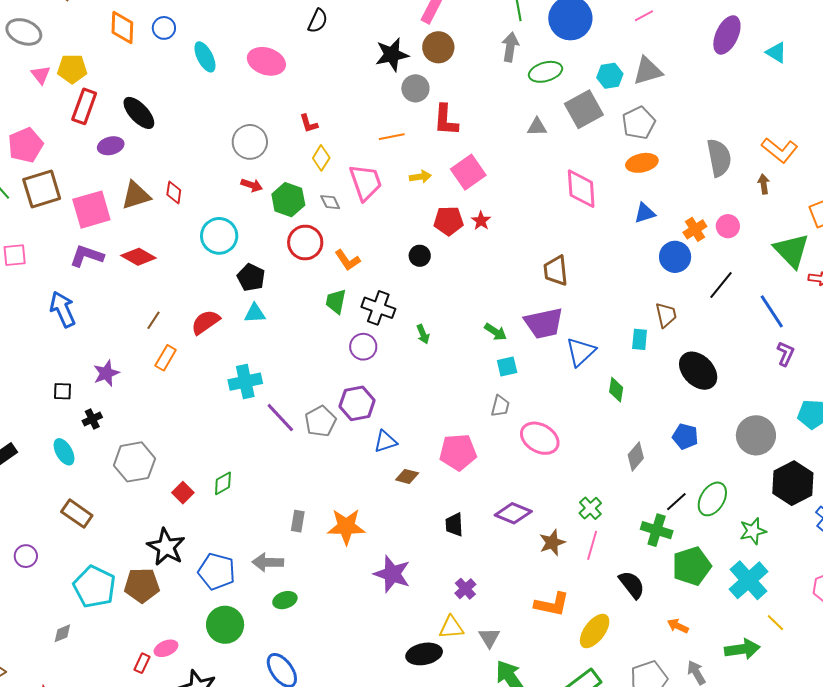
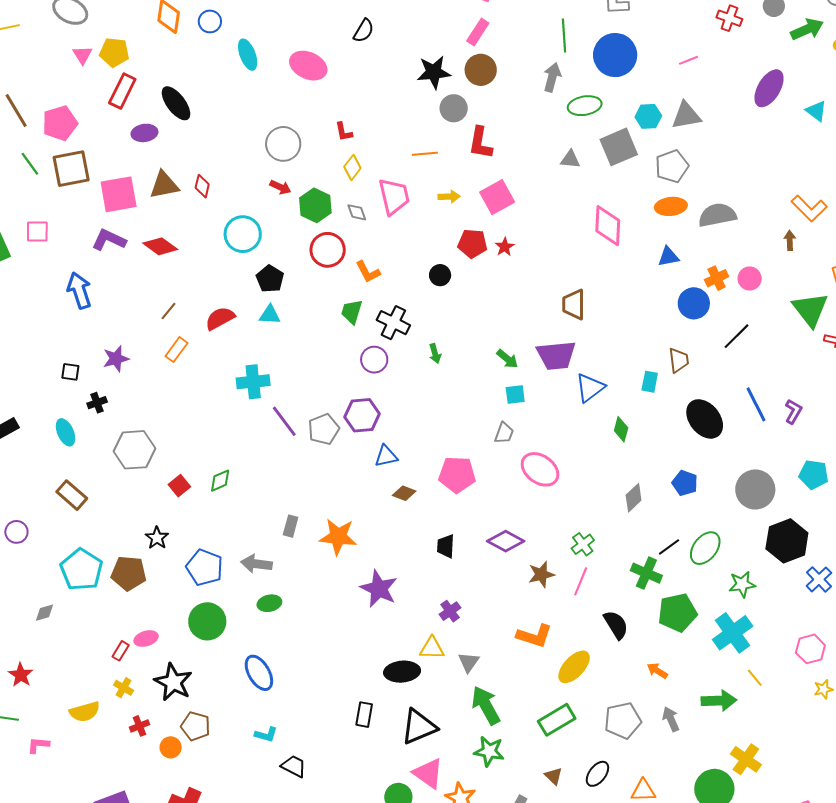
gray semicircle: (719, 158) -> (717, 215), moved, turned -96
blue line: (772, 311) -> (756, 404), moved
black star: (166, 547) -> (157, 538), size x0.6

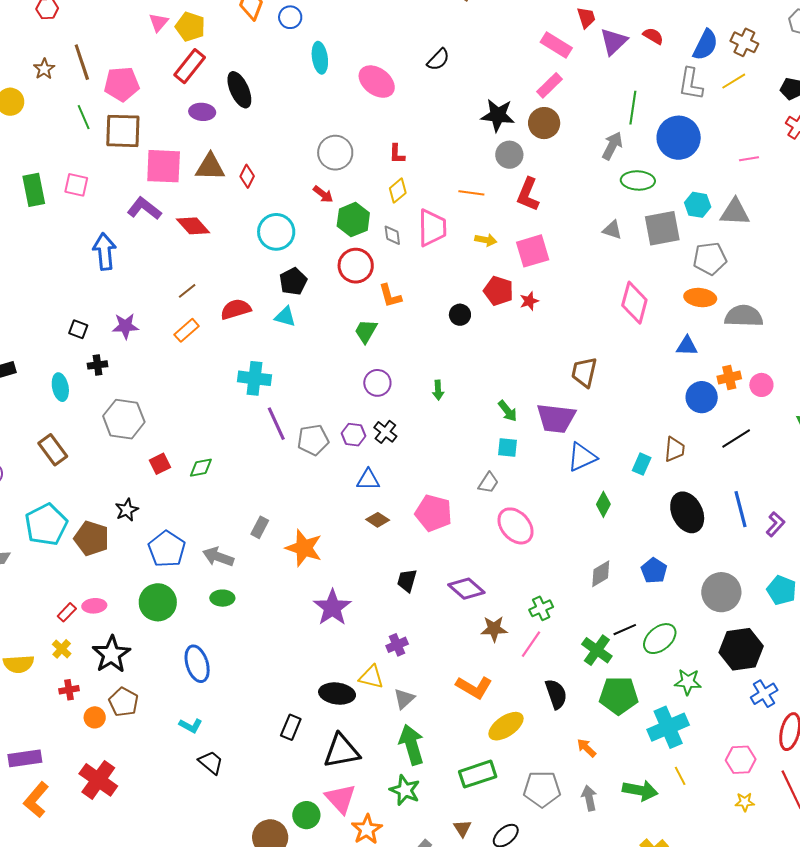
black cross: (393, 323) -> (385, 432), moved, size x0.7
purple hexagon: (362, 415) -> (353, 435), size x0.7

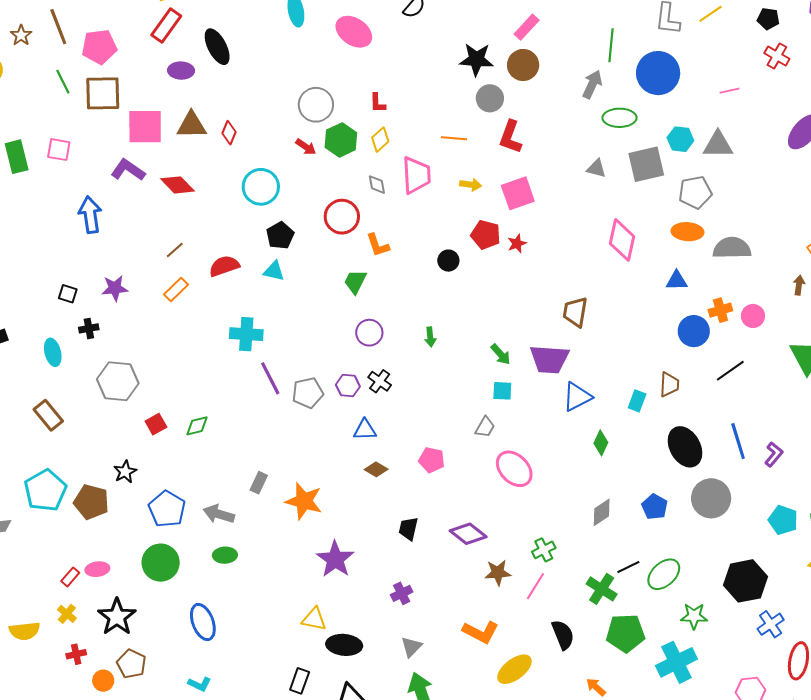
green hexagon: (353, 220) -> (341, 140), moved
pink pentagon: (434, 513) -> (432, 460), size x0.7
gray circle: (721, 592) -> (711, 498), moved
yellow triangle: (371, 677) -> (314, 619), moved

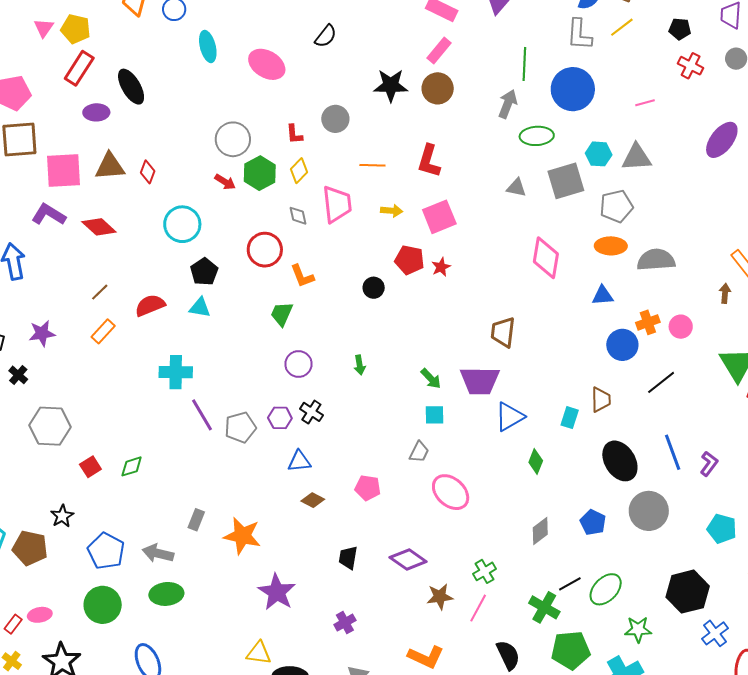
gray circle: (490, 98) -> (335, 119), moved
black cross: (89, 328) -> (18, 375), turned -36
green ellipse: (225, 555) -> (166, 594), size x1.4

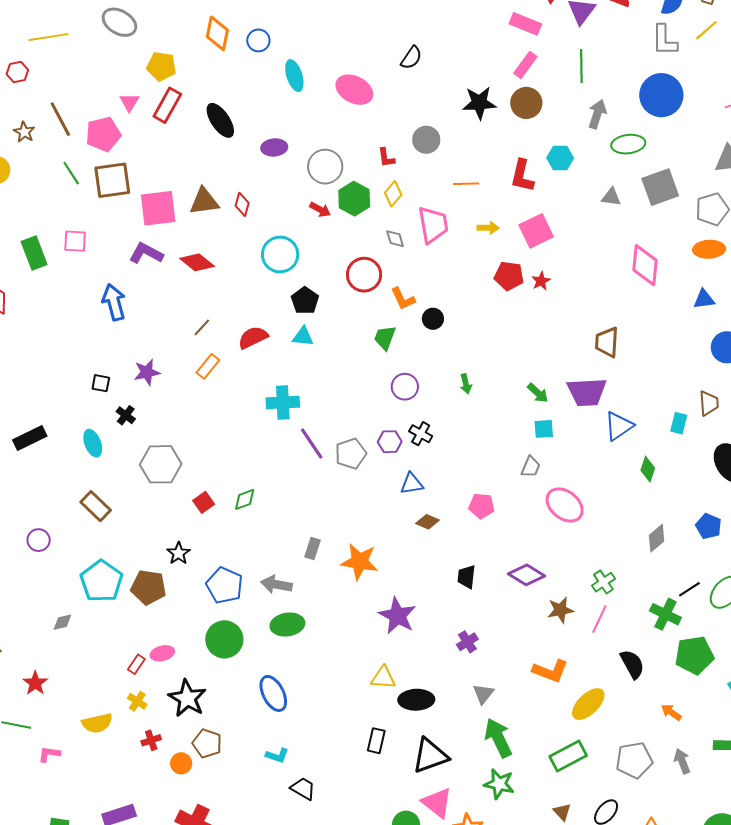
pink triangle: (44, 28) -> (129, 102), moved
green line: (524, 64) -> (581, 66), moved
purple ellipse: (96, 112) -> (274, 147), moved
cyan hexagon: (599, 154) -> (560, 158), moved
black circle: (374, 288) -> (433, 319), moved

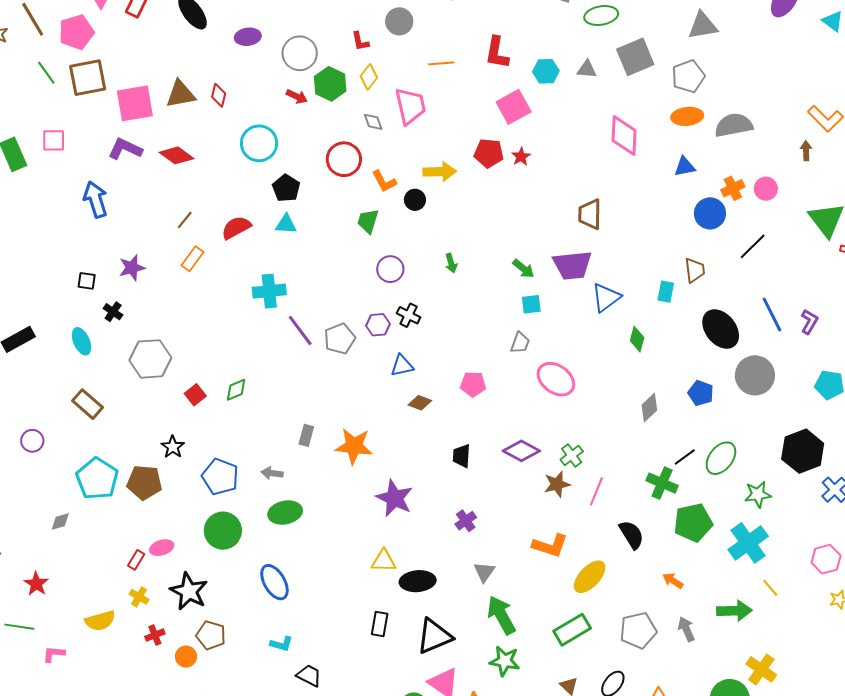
cyan hexagon: (560, 158) -> (546, 71), moved
yellow arrow: (488, 228) -> (440, 172), moved, size x1.5
green cross: (603, 582) -> (572, 455), moved
gray arrow: (276, 584) -> (272, 473), size x0.7

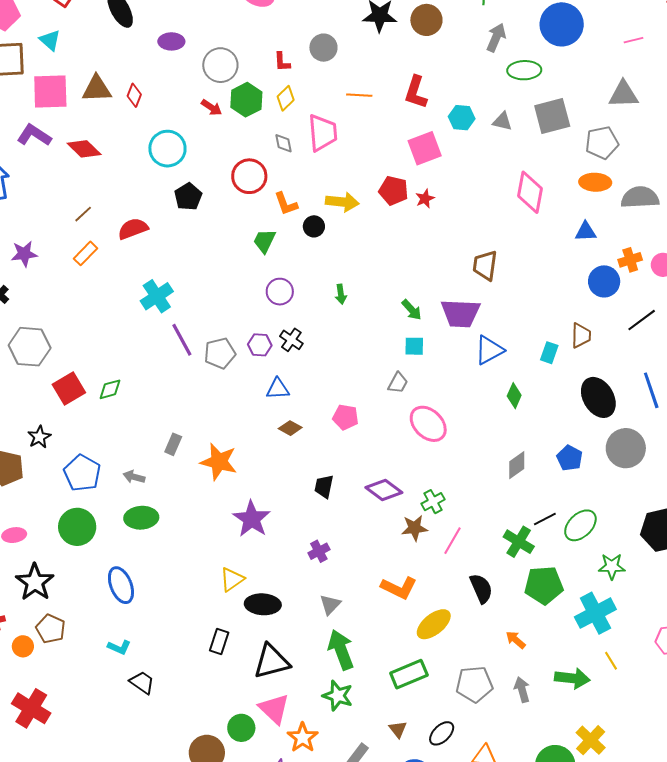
cyan triangle: (286, 224) -> (50, 40), moved, turned 30
cyan cross: (269, 291) -> (157, 296), turned -36
red square: (195, 395) -> (69, 388), size x1.5
yellow triangle: (384, 561) -> (232, 579), turned -44

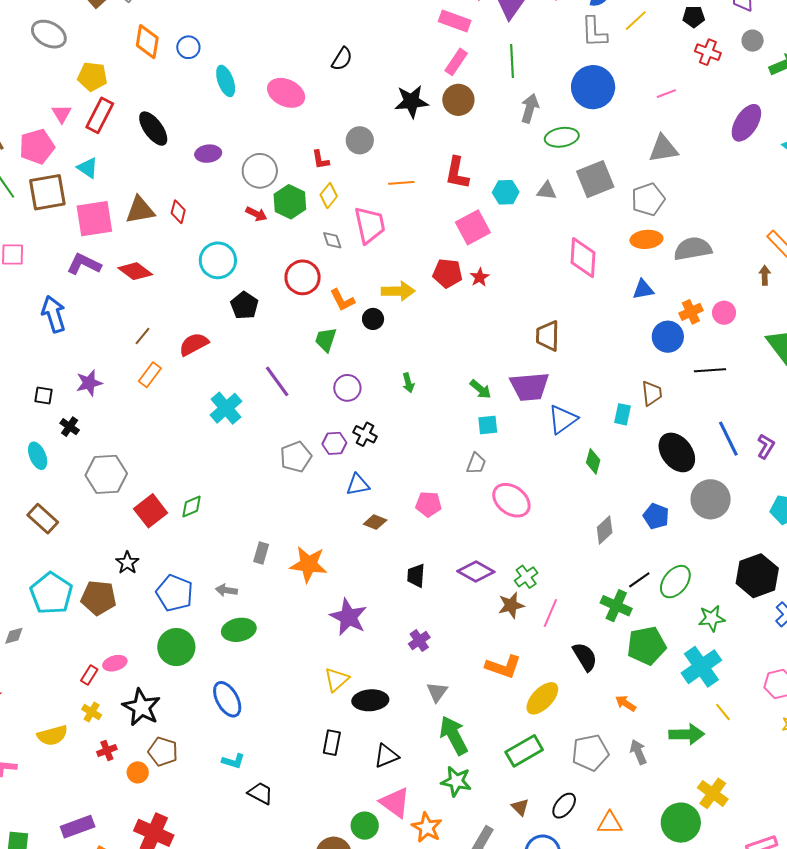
black line: (642, 320) -> (710, 370), turned 40
purple line: (182, 340) -> (277, 381), moved
black triangle: (272, 661) -> (386, 756), size x0.7

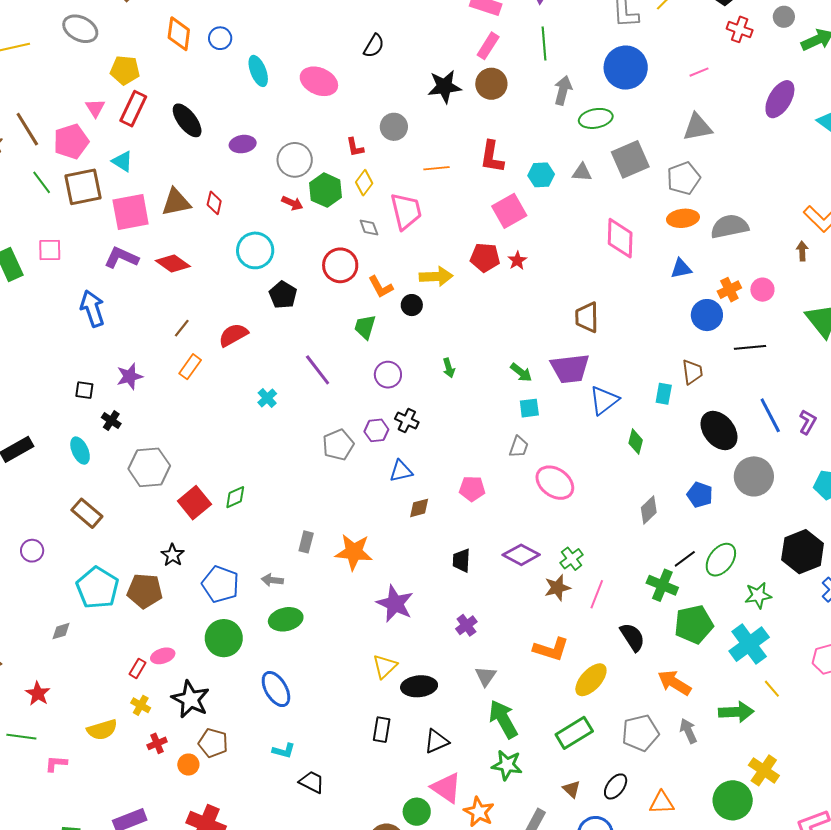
cyan cross: (226, 408) -> (267, 398), size x0.6
brown diamond: (375, 522) -> (419, 508), turned -35
orange arrow: (626, 703) -> (674, 683), size x1.6

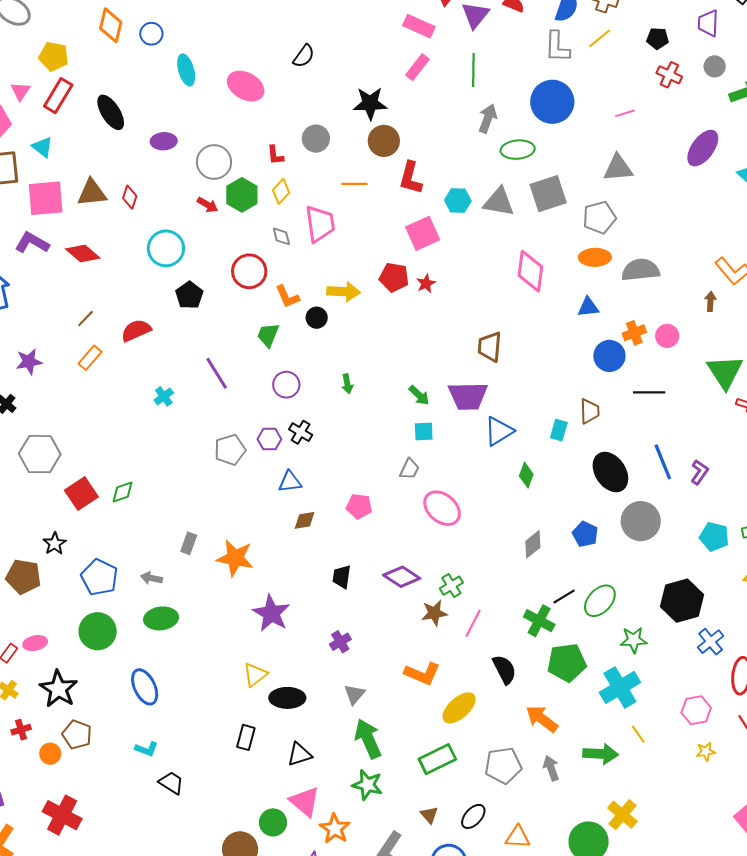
brown circle: (491, 84) -> (384, 141), moved
gray triangle: (582, 172) -> (499, 202), size x1.6

